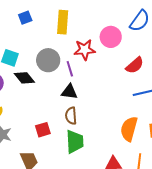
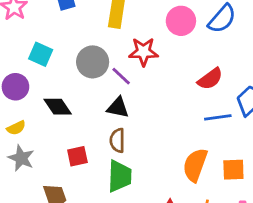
pink circle: (111, 37) -> (181, 21), moved
purple line: (70, 69) -> (121, 76), turned -35
black diamond: (24, 78) -> (58, 107), moved

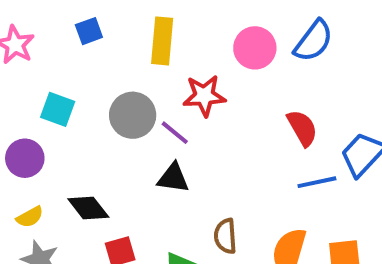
red semicircle: (210, 79) -> (302, 128), turned -80
black diamond: (58, 107) -> (88, 208), moved
brown semicircle: (117, 140) -> (225, 236), moved

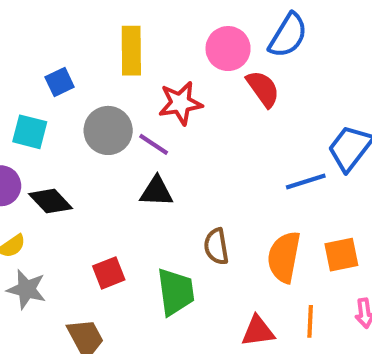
blue square: (89, 31) -> (60, 82), moved
red semicircle: (302, 128) -> (263, 89), moved
black diamond: (88, 208) -> (50, 201), moved

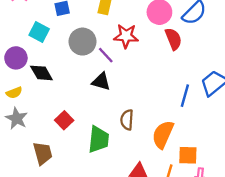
blue line: (306, 181) -> (185, 96), turned -70
orange square: (341, 255) -> (188, 155), moved
red square: (109, 273) -> (64, 120), turned -36

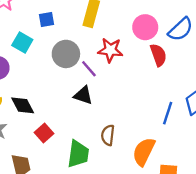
black diamond: (41, 73) -> (23, 105), moved

